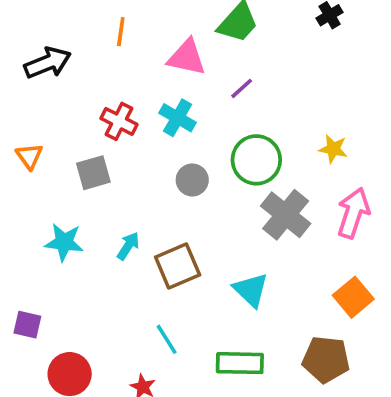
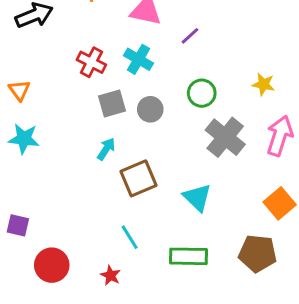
green circle: (256, 160) -> (202, 93), size x0.7
gray square: (93, 173) -> (112, 103), moved
cyan star: (64, 242) -> (24, 139), moved
cyan arrow: (128, 246) -> (106, 149), moved

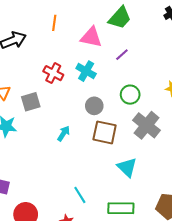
gray square: (112, 103) -> (31, 102), moved
brown square: (138, 178) -> (105, 132), moved, turned 35

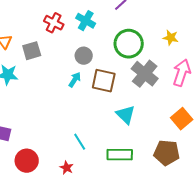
green circle: (130, 95) -> (129, 44), size x1.5
gray circle: (94, 106) -> (84, 56), moved
cyan arrow: (64, 133) -> (75, 80), moved

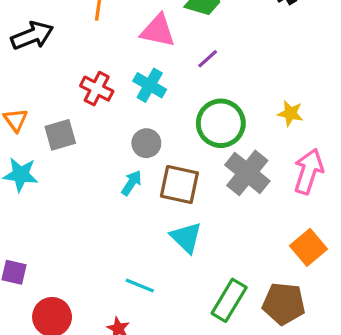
cyan triangle: (126, 115) -> (186, 237), moved
cyan line: (80, 142) -> (140, 285), turned -36
green rectangle: (120, 155) -> (229, 300), moved, turned -60

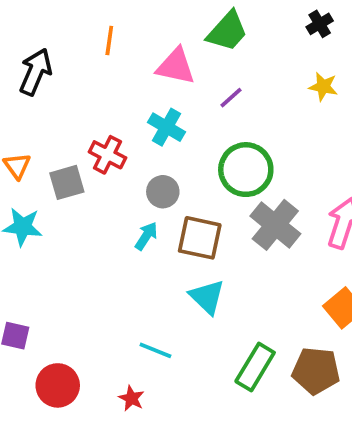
black arrow: (32, 36) -> (36, 72), turned -45
red cross: (97, 89) -> (107, 155), moved
yellow star: (290, 113) -> (323, 87), moved

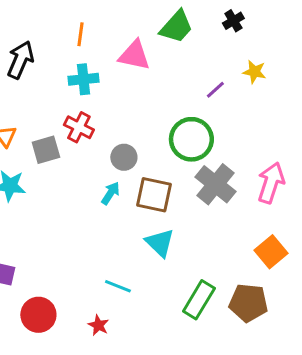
black cross: (320, 24) -> (233, 21), moved
purple line: (231, 98) -> (215, 90), moved
cyan cross: (167, 127) -> (83, 79), moved, turned -36

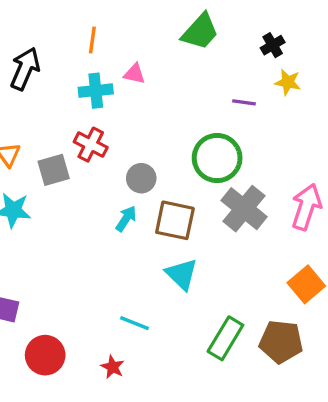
black cross: (233, 21) -> (273, 45), moved
pink triangle: (134, 55) -> (134, 74), moved, size x0.6
purple line: (215, 90) -> (244, 102), turned 50

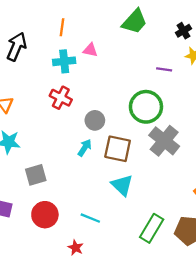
gray square: (54, 170) -> (36, 175), moved
red circle: (45, 355) -> (45, 215), moved

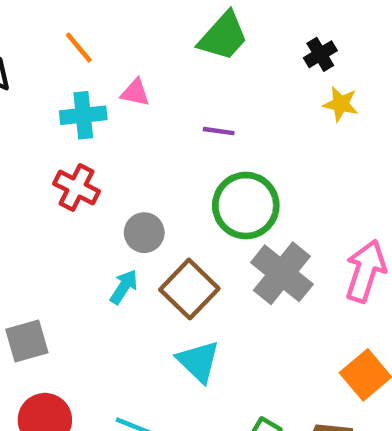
orange line: (62, 27) -> (79, 48), turned -48
purple line: (164, 69) -> (219, 131), moved
brown square: (118, 149) -> (189, 289), turned 32

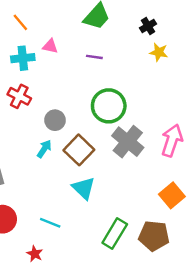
purple line: (219, 131) -> (94, 57), moved

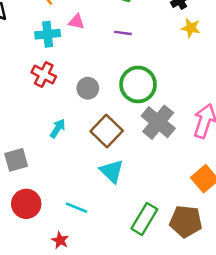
gray circle: (55, 120) -> (88, 88), moved
cyan arrow: (44, 149) -> (58, 128), moved

